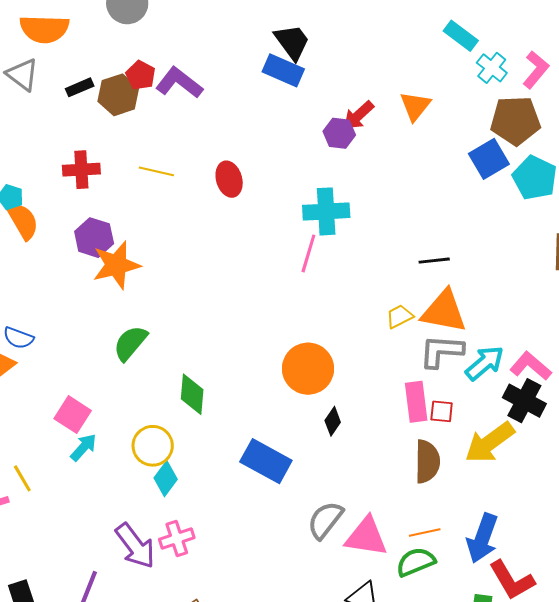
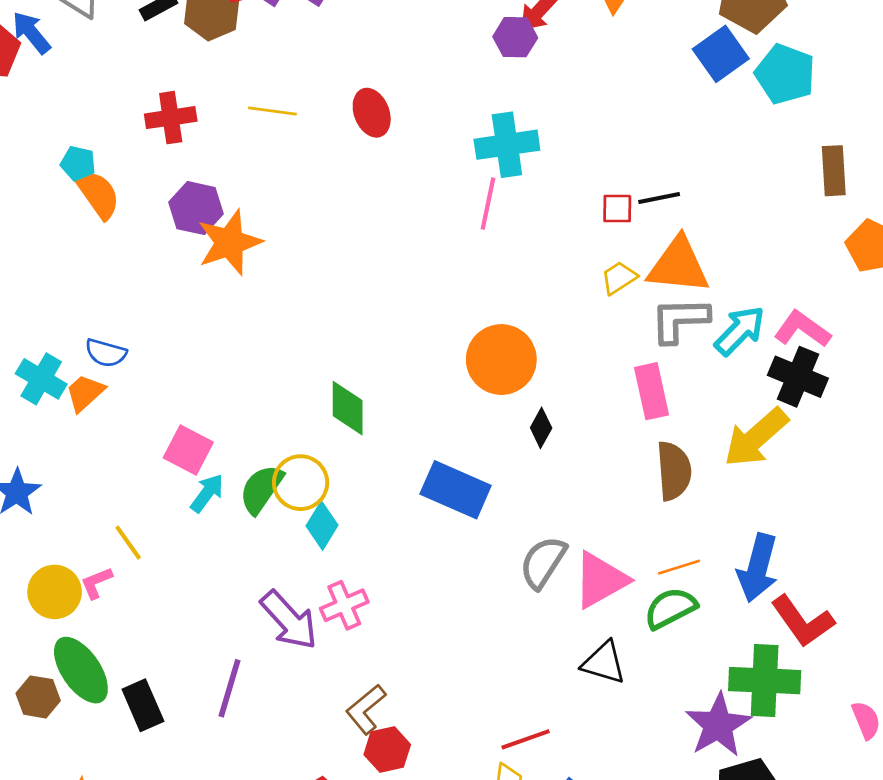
green semicircle: (130, 343) -> (261, 489), moved
red square: (442, 411) -> (617, 209), moved
pink triangle: (366, 537) -> (600, 580), turned -33

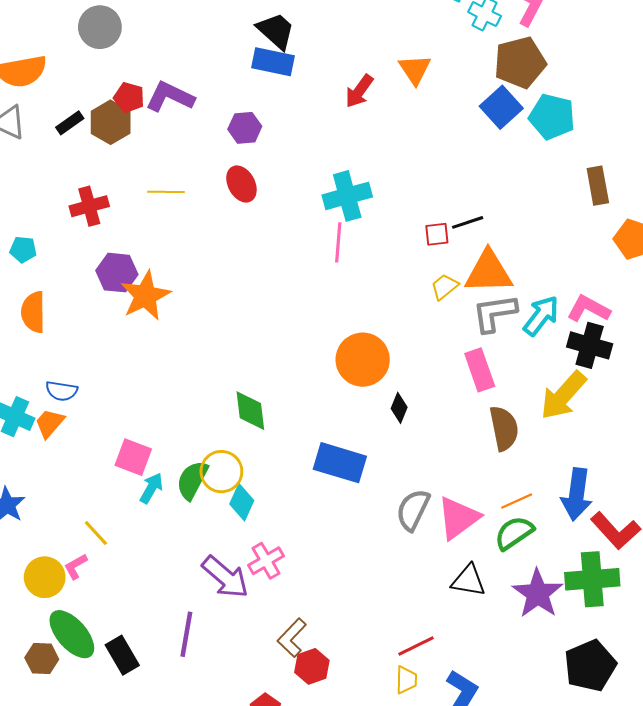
purple hexagon: (515, 37) -> (245, 128), moved
orange semicircle: (98, 194) -> (33, 312), moved, turned -138
purple star: (718, 725) -> (538, 594), moved

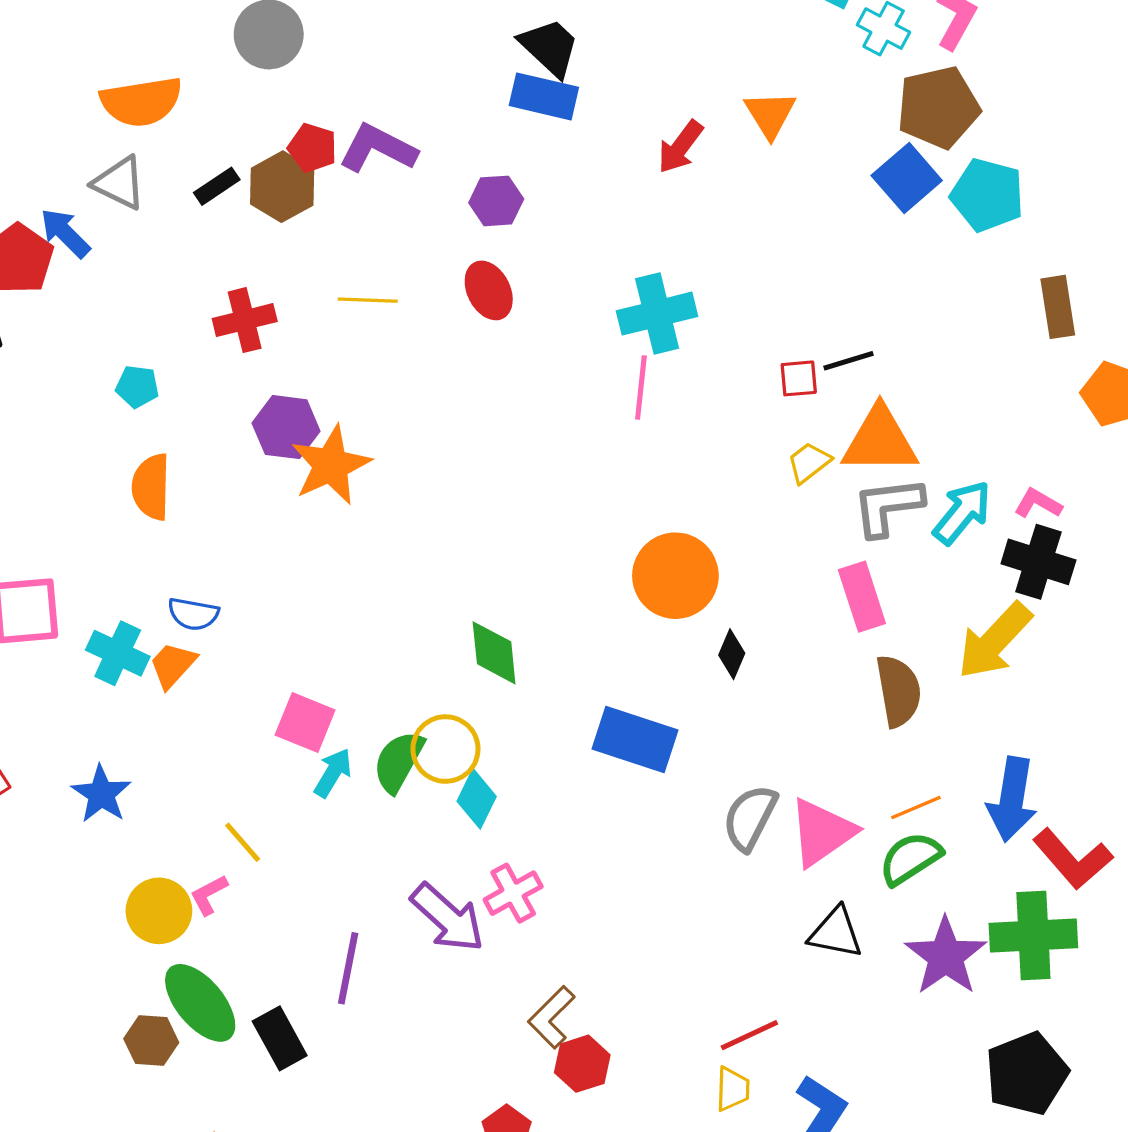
pink L-shape: (588, 309) -> (1038, 503), size x0.7
purple line: (186, 634) -> (348, 968), moved

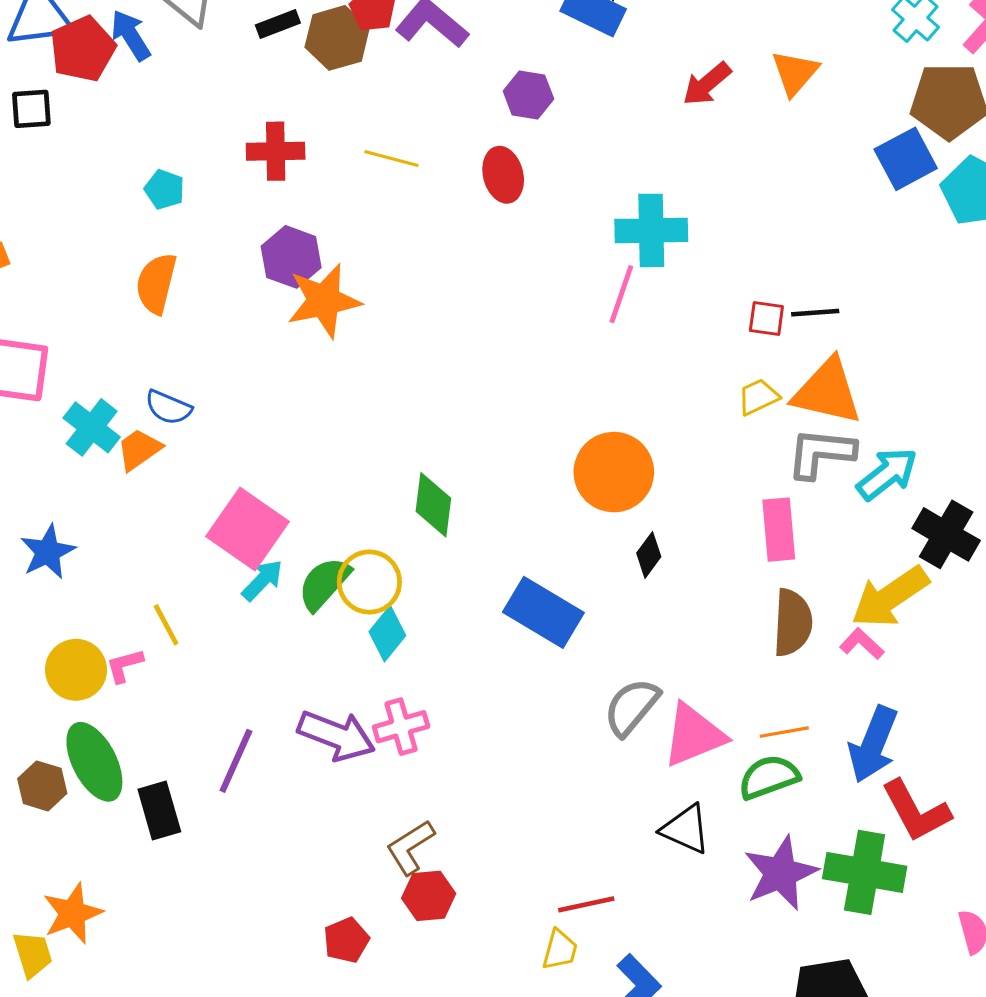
pink L-shape: (1038, 503) -> (862, 644), moved
pink square: (305, 723) -> (247, 529), size x1.4
purple arrow: (447, 918) -> (336, 736), turned -34

